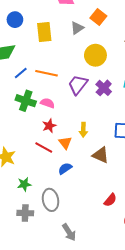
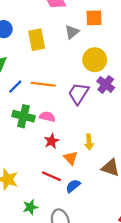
orange square: (98, 17) -> (94, 18), turned -35
purple cross: (104, 88) -> (106, 84), moved
red line: (44, 148) -> (51, 176), moved

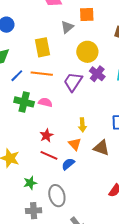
yellow rectangle: (37, 40) -> (42, 47), moved
red star: (52, 141) -> (46, 135), moved
orange triangle: (71, 158) -> (75, 144), moved

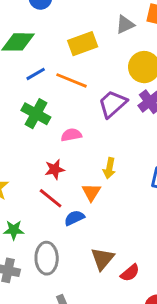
yellow rectangle: (42, 47) -> (83, 44), turned 66
pink semicircle: (45, 102) -> (71, 135), moved, turned -40
brown triangle: (101, 148) -> (103, 259), moved, turned 36

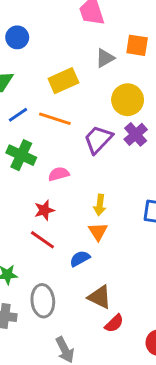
orange triangle: (91, 192) -> (98, 232), moved
blue semicircle: (74, 218) -> (80, 259), moved
brown triangle: (103, 259) -> (100, 297), turned -40
red semicircle: (130, 273) -> (114, 323), moved

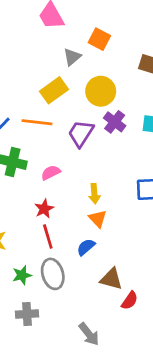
orange square: (137, 45) -> (99, 39), turned 30
yellow rectangle: (63, 81) -> (54, 90), moved
red line: (42, 240) -> (48, 236), turned 50
gray ellipse: (43, 301) -> (53, 274), moved

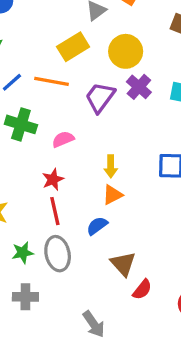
orange triangle: (98, 219) -> (112, 195), turned 42
brown triangle: (111, 279) -> (123, 264), turned 30

